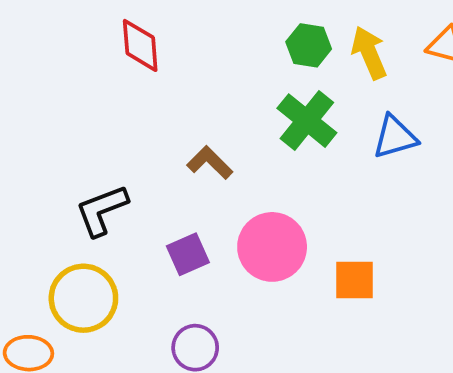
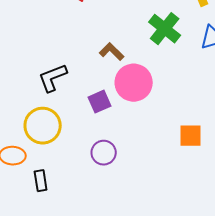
pink circle: (272, 247) -> (134, 83), moved
orange square: (355, 280) -> (191, 136), moved

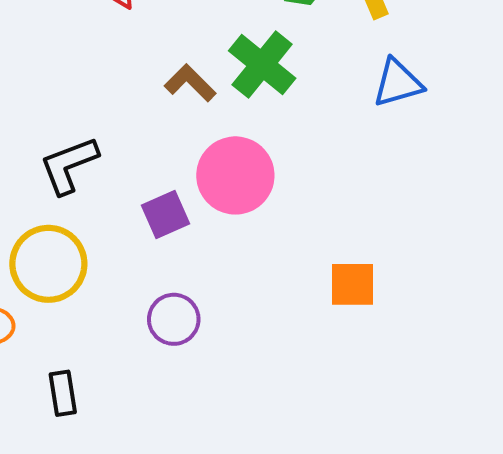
green cross: (165, 29) -> (262, 64), moved
brown L-shape: (112, 52) -> (190, 83), moved
black rectangle: (41, 181) -> (63, 393), moved

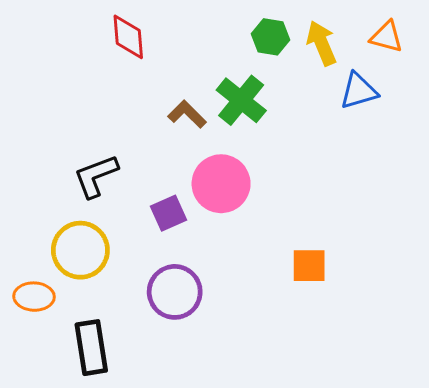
blue triangle: (398, 83) -> (359, 91), moved
purple circle: (174, 319) -> (175, 292), size x1.4
black rectangle: (63, 393) -> (91, 348), size x1.6

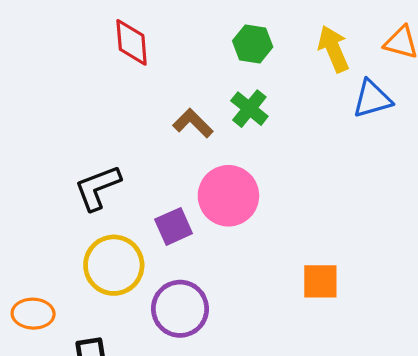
green hexagon: (271, 37) -> (253, 44), moved
green cross: (241, 100) -> (249, 109), size x0.7
yellow circle: (80, 250) -> (114, 265), moved

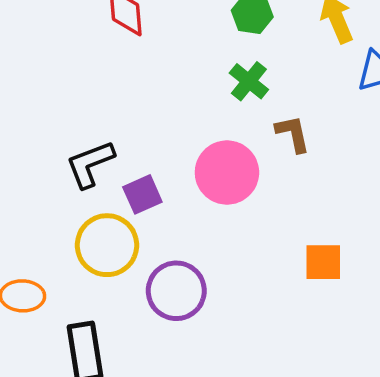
brown L-shape: (193, 123) -> (293, 134), moved, turned 33
purple square: (174, 226) -> (142, 194), moved

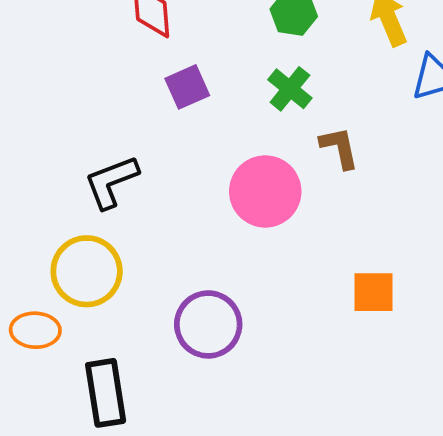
purple square: (142, 194) -> (187, 87), moved
yellow circle: (107, 245) -> (87, 271), moved

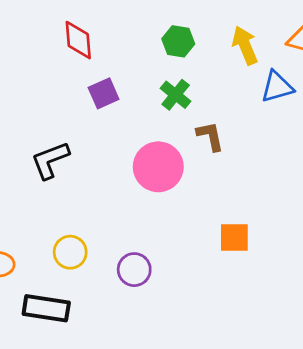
yellow circle: (87, 271) -> (70, 252), moved, size x0.7
purple circle: (208, 324) -> (134, 270), moved, size x0.7
black rectangle: (106, 393) -> (46, 308), turned -72

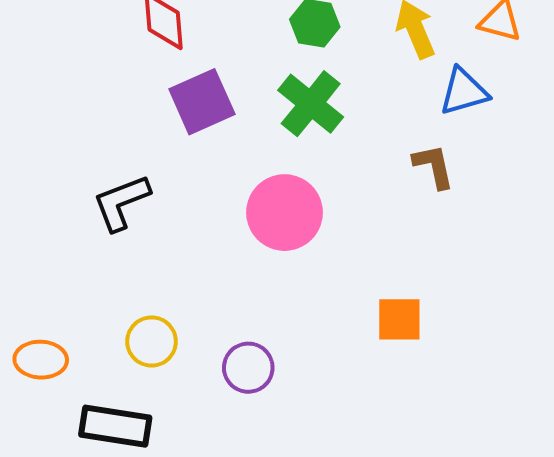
purple square: (104, 93) -> (202, 102), size x1.4
green cross: (176, 95) -> (311, 104), size x1.4
brown L-shape: (210, 136) -> (434, 166), moved

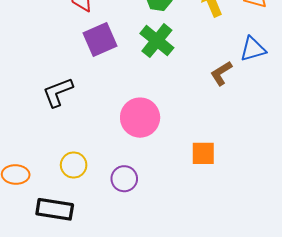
blue triangle: (464, 92) -> (253, 49), moved
brown L-shape: (434, 166) -> (221, 73), turned -110
pink circle: (285, 213) -> (140, 118), moved

